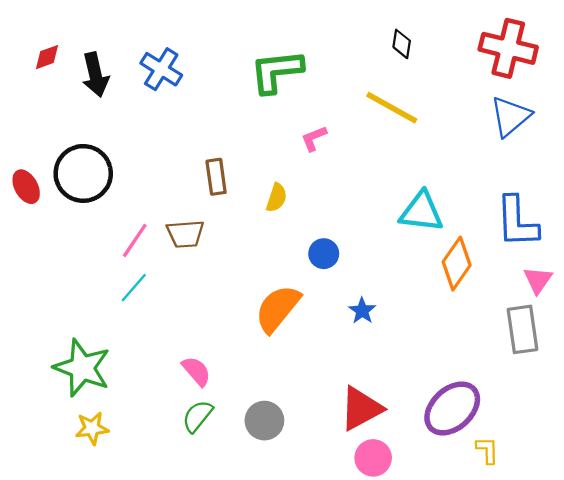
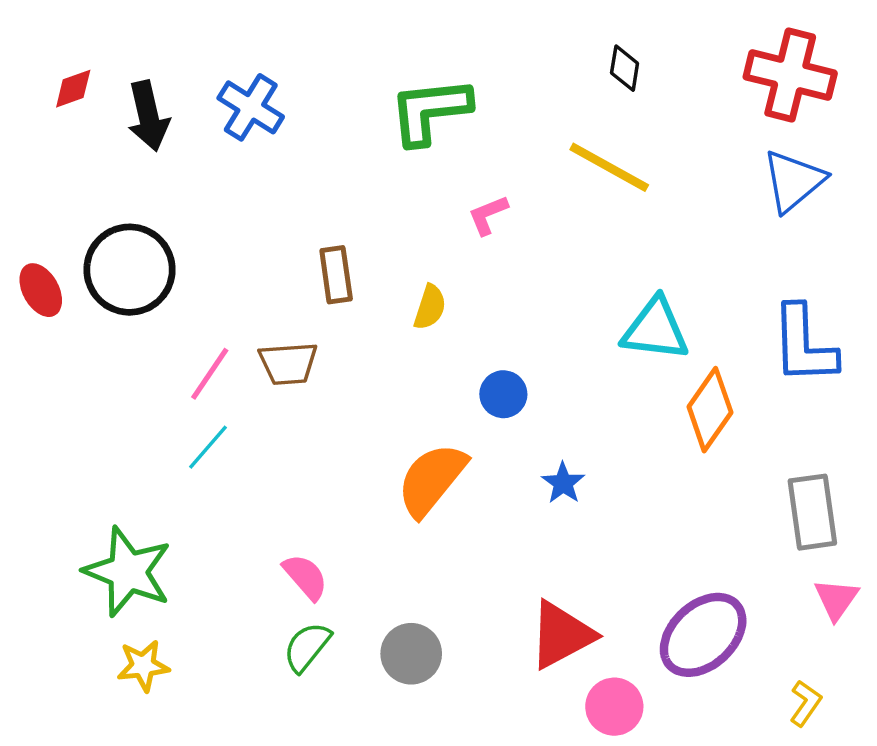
pink triangle: (538, 280) -> (836, 599), moved
yellow L-shape: (487, 450) -> (806, 703), moved, turned 36
pink circle: (373, 458) -> (614, 707), moved

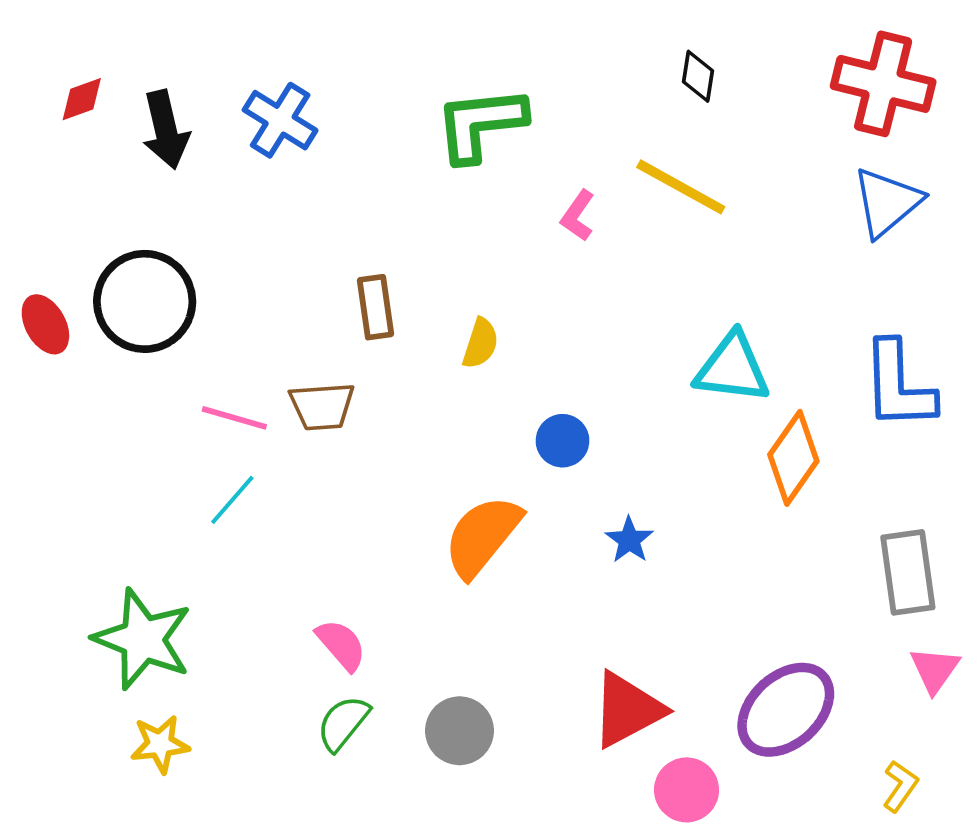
pink L-shape: (488, 215) -> (578, 216), moved, turned -33
pink line: (210, 374) -> (234, 418), turned 72

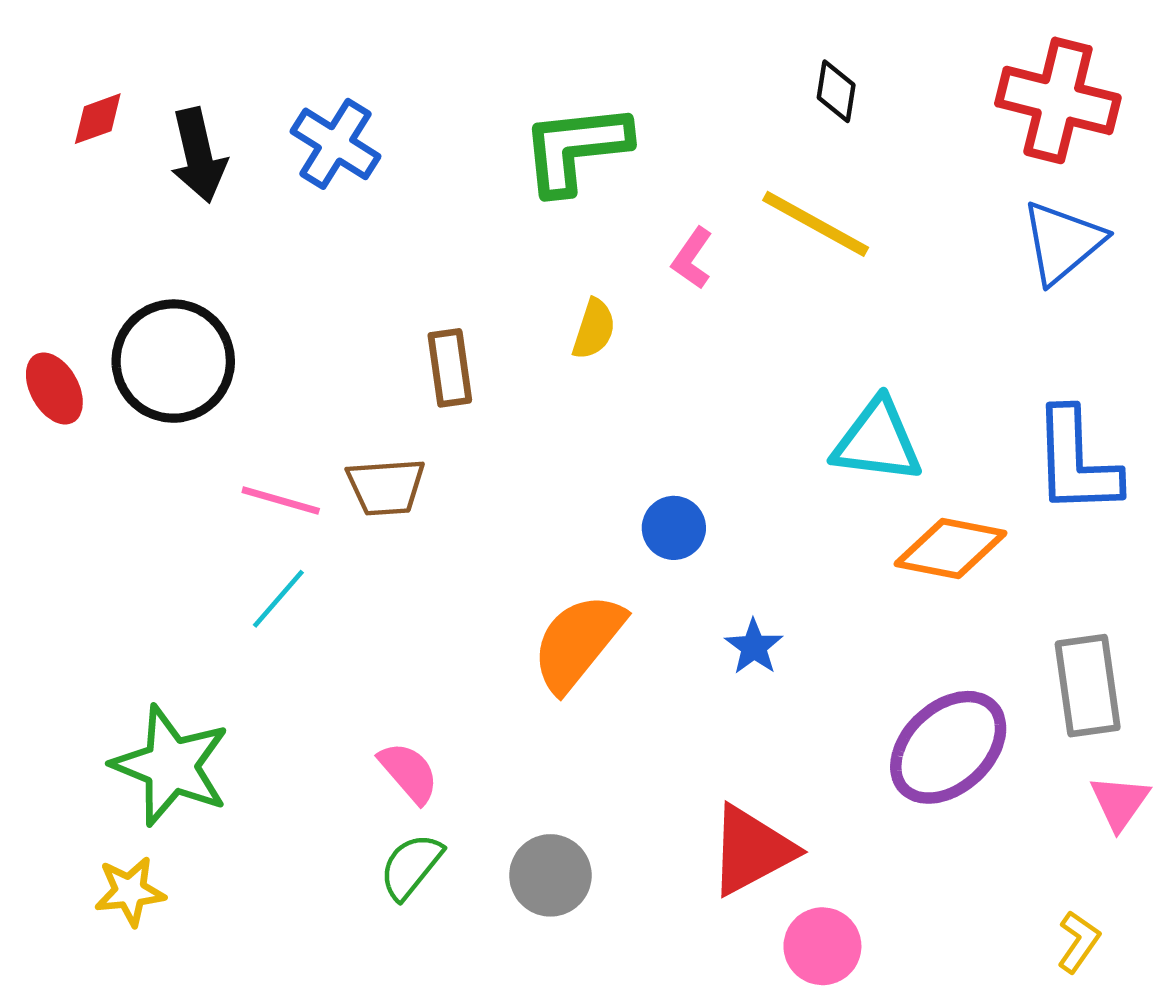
yellow semicircle: (480, 343) -> (594, 329), moved
orange diamond: (793, 458) -> (950, 548), turned 66
purple ellipse: (786, 710) -> (948, 747), moved
yellow star: (160, 744) -> (130, 891), moved

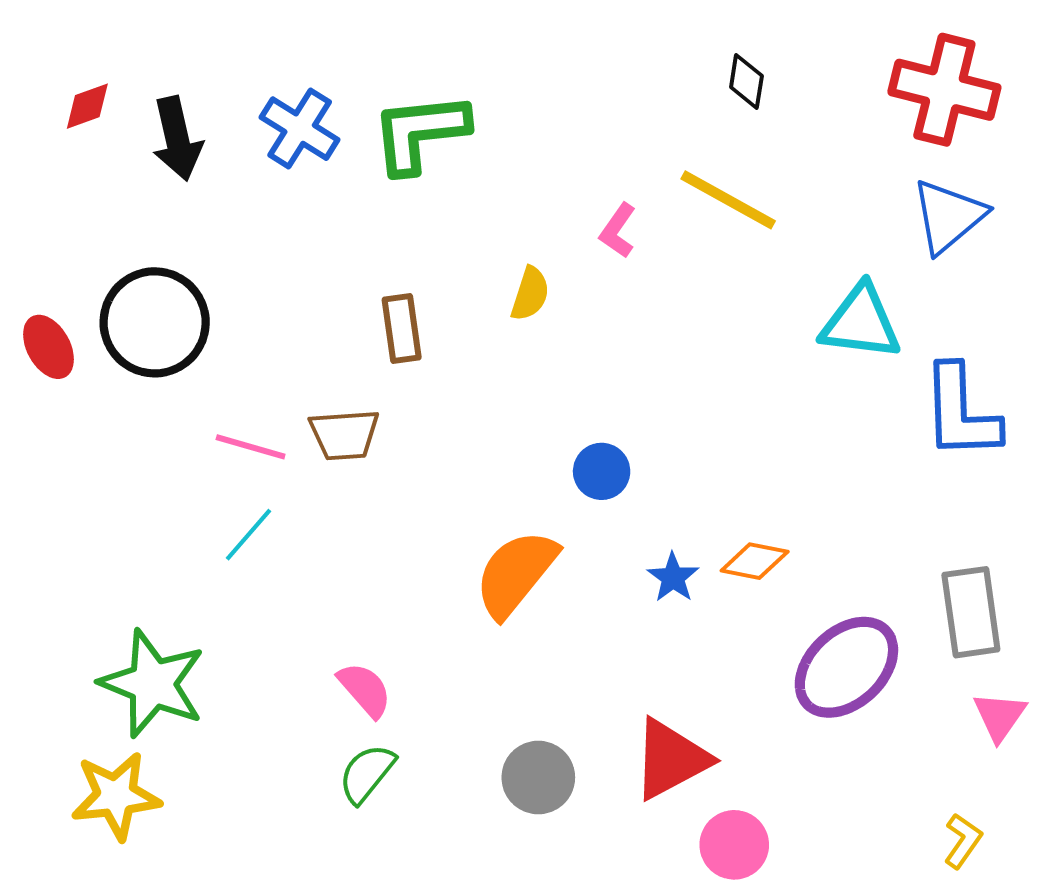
green L-shape: (576, 148) -> (420, 133), moved
cyan triangle: (877, 441) -> (861, 322), moved
orange diamond: (950, 548) -> (755, 561), moved, size x0.7
gray circle: (550, 875) -> (538, 777), moved
yellow star: (130, 891) -> (116, 796), size x1.4

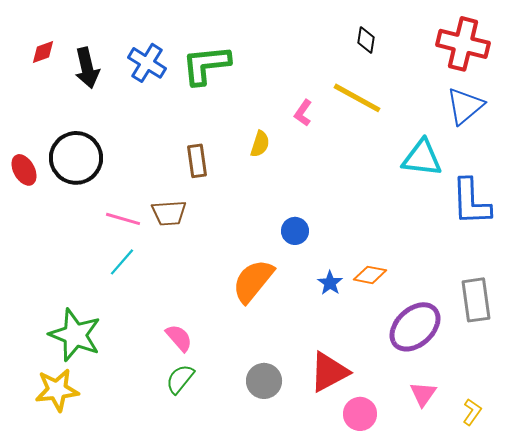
pink triangle: (1000, 716) -> (423, 394), moved

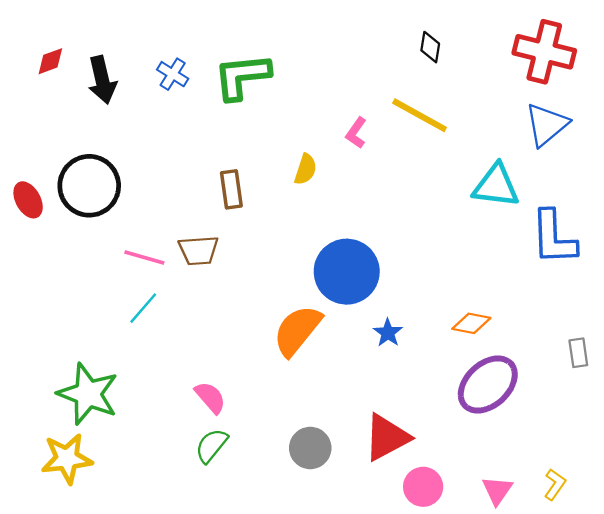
blue cross: (147, 63) -> (173, 74), size x0.7
blue circle: (295, 231) -> (347, 272), size x2.0
orange diamond: (370, 275) -> (471, 323), moved
gray rectangle: (476, 300) -> (578, 353), moved, size x0.6
pink triangle: (423, 394) -> (497, 490), moved

